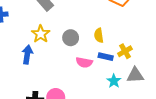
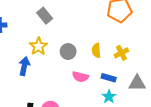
yellow cross: (125, 51) -> (121, 53), moved
blue rectangle: (106, 57) -> (109, 78), moved
gray triangle: (135, 75) -> (137, 83), moved

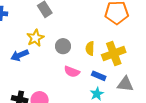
yellow cross: (121, 53) -> (114, 54), size x1.6
blue arrow: (24, 66) -> (20, 55), turned -132

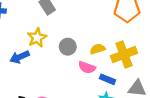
yellow semicircle: (90, 48) -> (98, 49), turned 72
pink semicircle: (72, 72) -> (87, 67), moved

